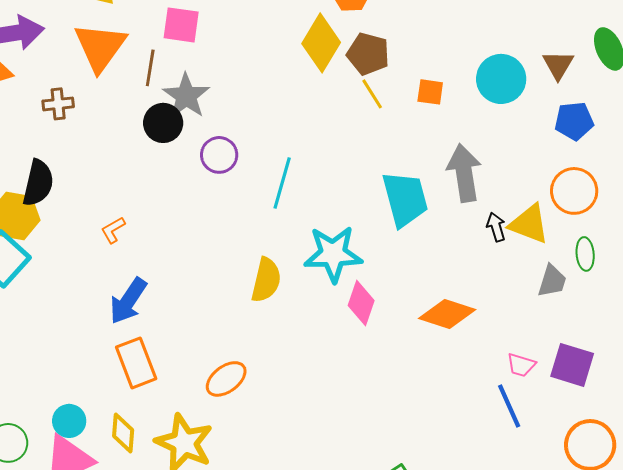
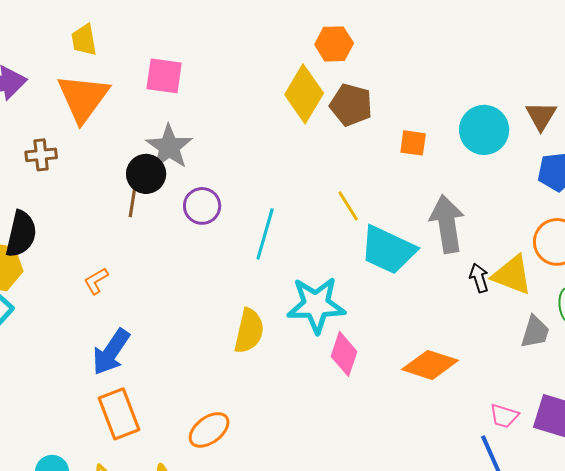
brown line: (150, 68) -> (133, 199), moved
yellow line: (372, 94) -> (348, 206), moved
cyan trapezoid: (405, 199) -> (388, 250), turned 130

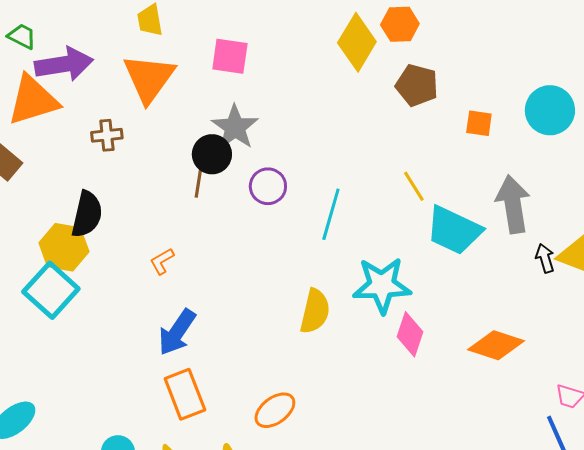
yellow diamond: (304, 94) -> (357, 42), moved

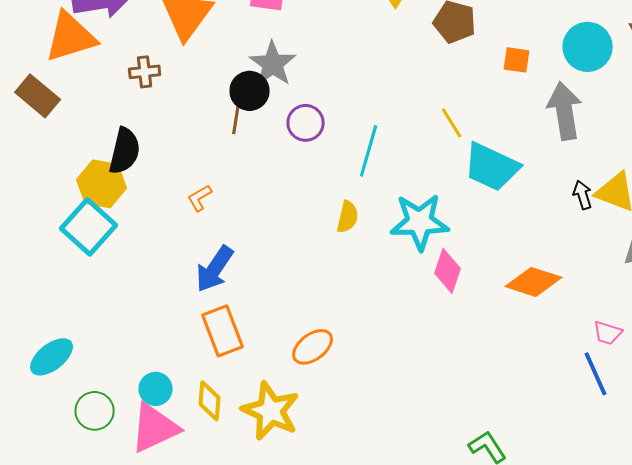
gray arrow: (513, 204) -> (565, 111), moved
yellow semicircle: (315, 311) -> (348, 217), moved, size x0.7

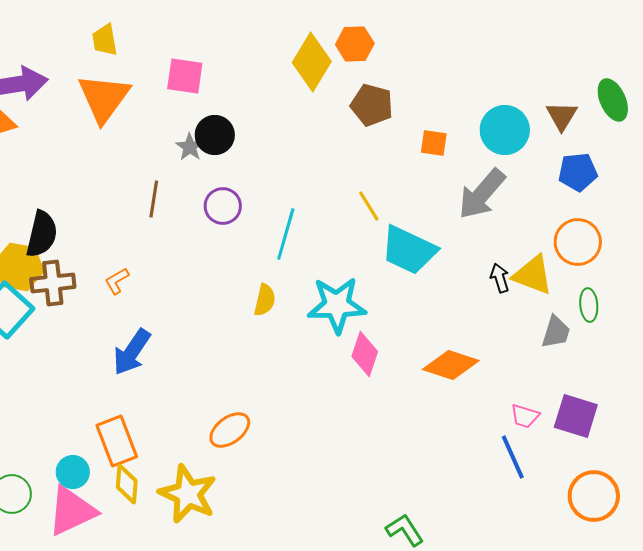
gray star: (273, 64) -> (190, 147), size x0.6
brown cross: (145, 72) -> (53, 283), moved, size x1.4
black circle: (250, 91) -> (215, 135), moved
gray arrow: (565, 111) -> (482, 194), turned -130
orange rectangle: (223, 331) -> (117, 441), moved

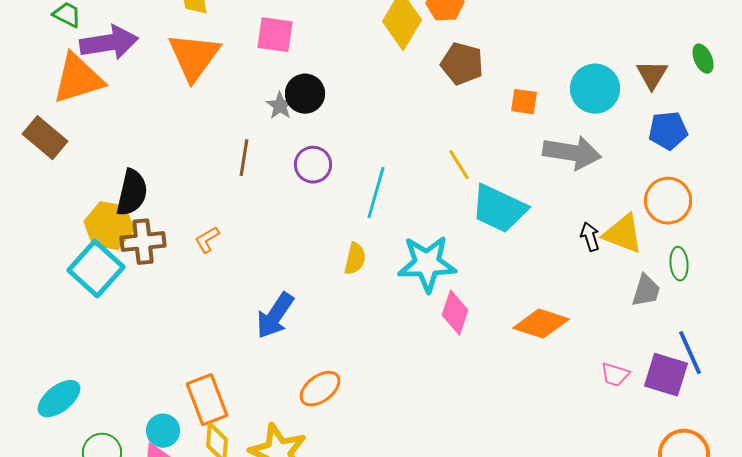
green ellipse: (613, 100) -> (703, 59), size x0.7
gray arrow: (482, 194) -> (572, 153), turned -122
blue arrow: (132, 352) -> (275, 316), moved
blue line: (513, 457) -> (690, 353), moved

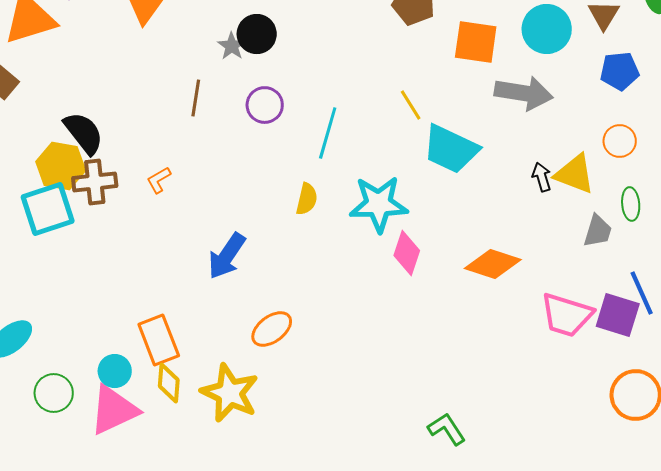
orange square: (524, 102) -> (476, 42), size x1.6
black semicircle: (132, 193) -> (84, 133), turned -51
orange circle: (668, 201) -> (620, 141), size x0.7
cyan square: (96, 269) -> (48, 209), turned 30
pink trapezoid: (615, 375) -> (567, 315), size x1.8

